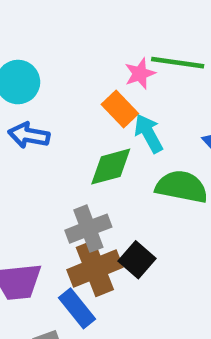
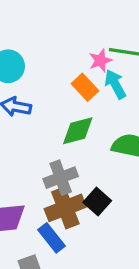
cyan arrow: (149, 133) -> (115, 84), moved

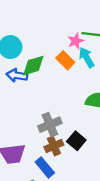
green diamond: (78, 131) -> (33, 66), moved
brown cross: (65, 208) -> (54, 146), size x0.7

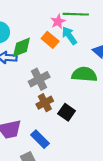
gray cross: (50, 125) -> (39, 79), moved
brown cross: (54, 146) -> (45, 103), moved

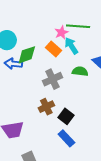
green semicircle: (84, 74) -> (80, 71), moved, size x0.7
gray cross: (39, 79) -> (52, 79), moved
blue rectangle: (40, 139) -> (66, 138), moved

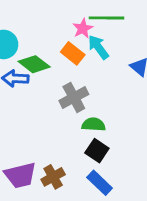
green diamond: (27, 55) -> (34, 64), turned 60
green semicircle: (80, 71) -> (94, 124), moved
brown cross: (46, 107) -> (53, 177), moved

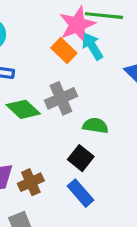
pink star: (83, 28) -> (77, 25), size x1.6
green diamond: (34, 64) -> (23, 109), moved
green semicircle: (94, 124) -> (95, 126), moved

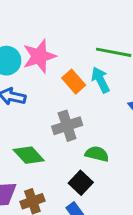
pink star: (77, 25) -> (39, 56), moved
green diamond: (23, 109) -> (29, 155), moved

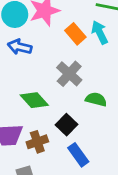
gray cross: (67, 126) -> (69, 74), turned -30
black square: (81, 183) -> (66, 125), moved

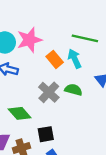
green semicircle: (96, 99) -> (73, 90), moved
black square: (66, 125) -> (46, 134), turned 35

